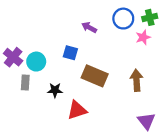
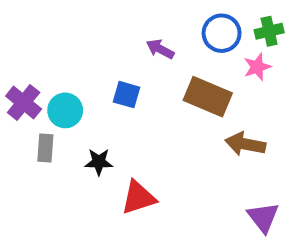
brown rectangle: (95, 76) -> (208, 97), moved
brown arrow: (136, 80) -> (245, 144), turned -75

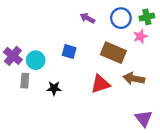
purple arrow: (160, 49) -> (87, 18), moved
red triangle: (138, 198) -> (100, 84), moved

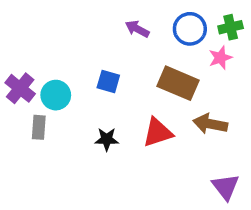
black star: (54, 88) -> (107, 139), moved

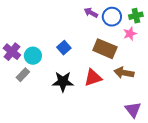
purple arrow: (137, 29) -> (91, 13), moved
blue square: (108, 81) -> (64, 48), turned 32
gray rectangle: (39, 127) -> (23, 75), turned 40
black star: (107, 139) -> (63, 82), size x1.5

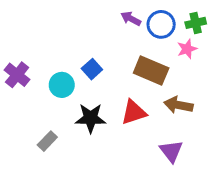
cyan circle: (33, 56) -> (62, 85), moved
gray rectangle: (23, 75) -> (47, 141), moved
purple triangle: (133, 110) -> (171, 151), moved

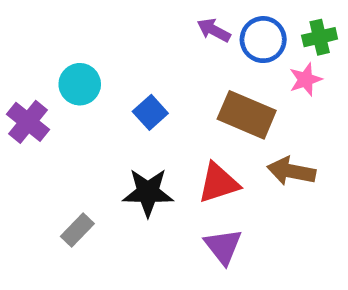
cyan circle: (62, 85) -> (80, 84), moved
purple triangle: (171, 151) -> (223, 246), moved

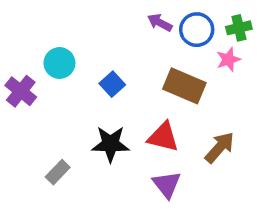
brown arrow: (291, 171) -> (220, 147), moved, turned 120
red triangle: (218, 183) -> (163, 137), turned 32

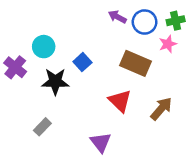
red triangle: (163, 137) -> (120, 101), turned 30
black star: (110, 144) -> (55, 81), moved
purple triangle: (167, 184) -> (101, 142), moved

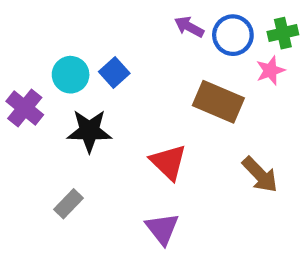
blue square: (82, 62) -> (114, 73), moved
red triangle: (120, 101) -> (168, 162), moved
brown arrow: (161, 109) -> (260, 175), turned 95

